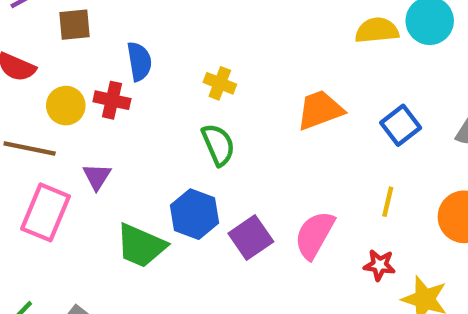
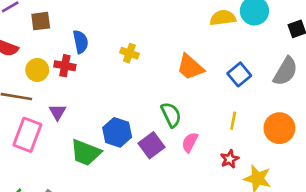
orange trapezoid: (320, 110) -> (190, 67), turned -116
green semicircle: (218, 145) -> (171, 115), moved
pink semicircle: (315, 235) -> (190, 142), size x0.7
red star: (379, 265) -> (230, 159), turned -30

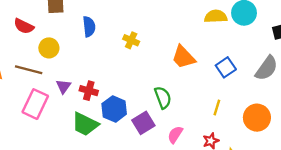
red cross: (65, 66) -> (89, 91), moved
pink semicircle: (190, 142) -> (175, 135), moved

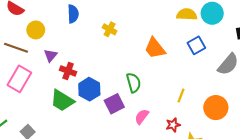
blue square: (226, 67) -> (196, 45), moved
purple triangle: (63, 86) -> (51, 56), moved

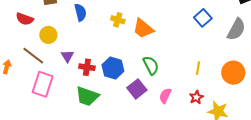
brown line: (16, 48) -> (33, 56), turned 30
orange trapezoid: (155, 48) -> (143, 29), moved
blue hexagon: (89, 89) -> (113, 68), moved

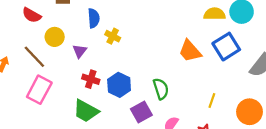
blue square: (203, 18) -> (226, 47), size x1.4
yellow cross: (118, 20) -> (113, 36), moved
orange trapezoid: (143, 29) -> (190, 51), moved
purple triangle: (67, 56) -> (80, 51), moved

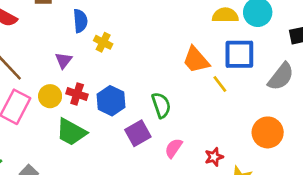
yellow circle: (55, 37) -> (50, 96), moved
blue square: (226, 47) -> (239, 54), turned 32
yellow line: (212, 101) -> (220, 84), moved, turned -56

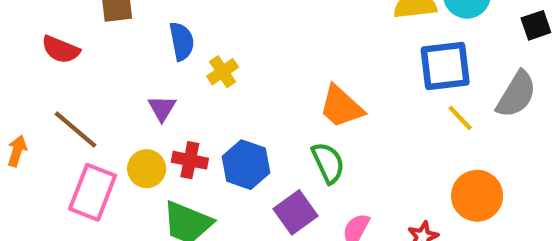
yellow cross: (103, 42) -> (223, 72), turned 36
orange trapezoid: (196, 60) -> (341, 107), moved
yellow line: (220, 84) -> (460, 118), moved
orange circle: (268, 132) -> (477, 196), moved

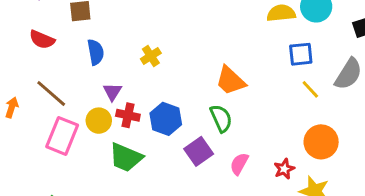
blue semicircle: (182, 41) -> (96, 52), moved
blue square: (445, 66) -> (301, 54), size x0.7
purple triangle: (162, 108) -> (112, 92), moved

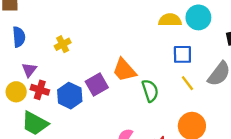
green semicircle: (221, 118) -> (150, 91), moved
purple square: (199, 151) -> (97, 85), moved

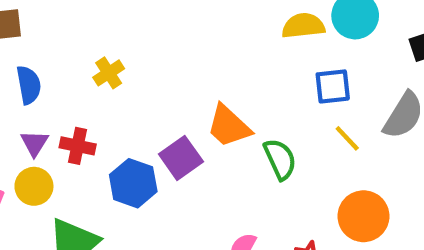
yellow cross: (63, 44) -> (109, 73), moved
purple triangle: (29, 70) -> (34, 143), moved
red cross: (40, 90) -> (78, 146), moved

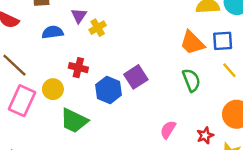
blue semicircle: (29, 85) -> (53, 32), turned -90
orange trapezoid: (229, 126) -> (192, 43), moved
purple triangle: (34, 143) -> (79, 16), moved

